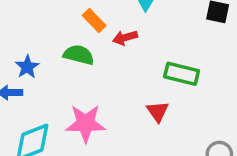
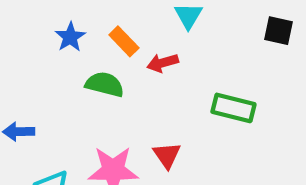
blue star: (27, 67) -> (70, 37), moved
red triangle: (158, 111) -> (167, 155), moved

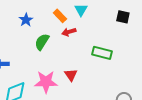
orange rectangle: (124, 41) -> (60, 16), moved
green semicircle: (105, 84) -> (42, 42), turned -72

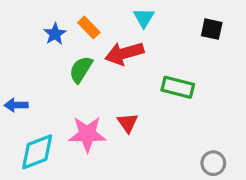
orange rectangle: (60, 16) -> (89, 27), moved
red arrow: (69, 32) -> (124, 53), size x1.6

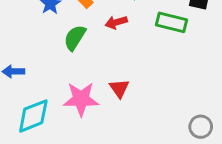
red arrow: (124, 53) -> (116, 22), size x0.6
green rectangle: (178, 87) -> (172, 22), moved

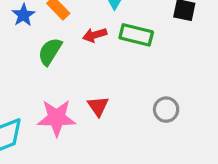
green rectangle: (172, 22) -> (136, 35), moved
gray circle: (201, 127) -> (166, 110), moved

